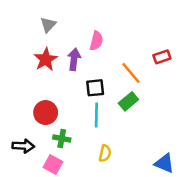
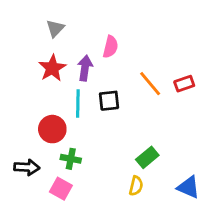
red rectangle: (162, 57) -> (184, 84), moved
green rectangle: (128, 101) -> (147, 157), moved
cyan line: (96, 115) -> (78, 104), moved
yellow semicircle: (105, 153) -> (136, 186), moved

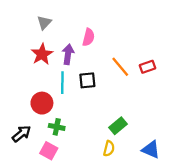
black arrow: (27, 167) -> (21, 134), turned -42

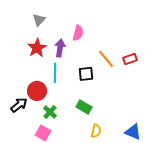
black square: (87, 80) -> (86, 74), moved
green rectangle: (118, 126) -> (84, 107), moved, turned 70
green cross: (57, 127) -> (50, 112), turned 32
black arrow: (21, 134) -> (19, 105), moved

